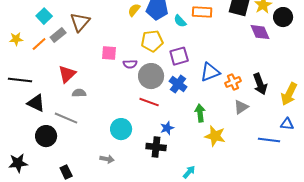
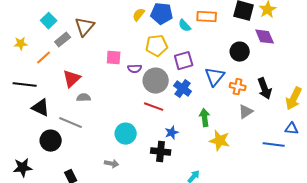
black circle: (283, 17) -> (240, 52), moved
orange line: (39, 44) -> (44, 58), moved
blue triangle: (210, 72) -> (215, 77), turned -30
orange cross: (233, 82) -> (238, 87), turned 35

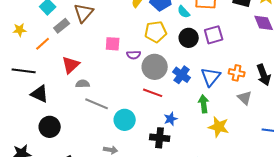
black circle: (240, 52) -> (189, 38), moved
purple square: (184, 61) -> (214, 35), moved
blue triangle: (215, 77) -> (211, 77), moved
gray triangle: (246, 112) -> (245, 98), turned -42
gray line: (71, 123) -> (97, 104), moved

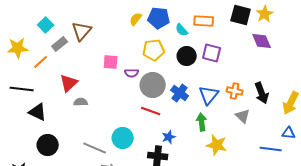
yellow star: (20, 30) -> (18, 48), size x1.5
purple square: (214, 35) -> (212, 53), turned 30
gray line: (97, 104) -> (95, 148), moved

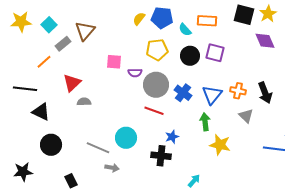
yellow star: (18, 48) -> (21, 22), moved

